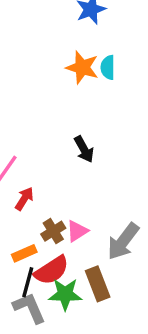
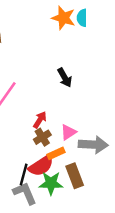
red arrow: (24, 199) -> (40, 120), moved
pink triangle: (77, 231) -> (68, 132), moved
gray arrow: (123, 241) -> (93, 145), turned -124
orange rectangle: (24, 253) -> (56, 153), moved

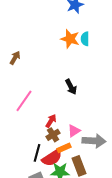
black line: (24, 174) -> (37, 153), moved

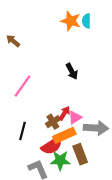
brown arrow: (15, 58) -> (13, 41), turned -80
red arrow: (51, 121) -> (64, 113), moved
orange rectangle: (64, 148) -> (64, 135), size x1.5
black line: (37, 153) -> (22, 131), moved

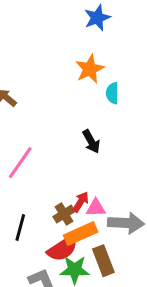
orange star: (71, 21) -> (90, 69), turned 30
cyan semicircle: (86, 21) -> (112, 93), moved
pink triangle: (75, 117) -> (96, 208), turned 32

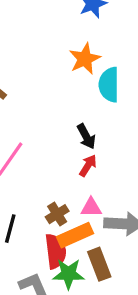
cyan semicircle: (112, 93) -> (109, 85), size x1.5
red arrow: (81, 202) -> (88, 166), moved
red semicircle: (63, 249) -> (56, 251), turned -64

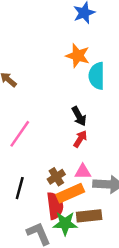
orange star: (85, 59) -> (78, 56), turned -30
brown rectangle: (99, 264) -> (89, 216), turned -75

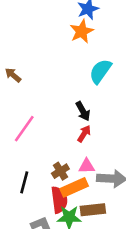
orange star: (78, 56) -> (82, 31), moved, turned 30
cyan semicircle: (97, 76) -> (100, 71), turned 35

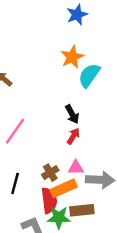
orange star: (82, 31) -> (72, 57), moved

